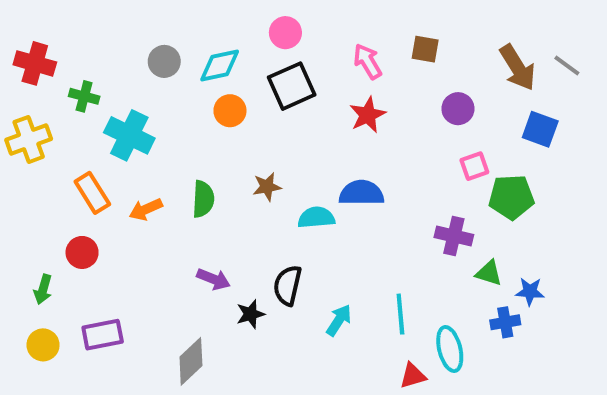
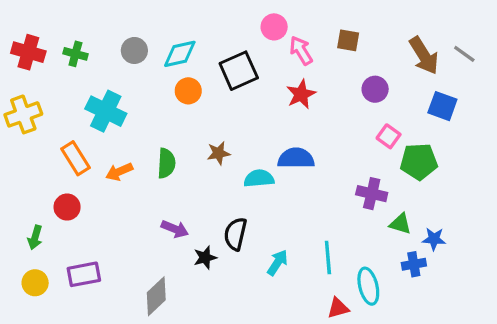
pink circle: (285, 33) -> (274, 27), moved
green cross: (84, 96) -> (75, 54), moved
pink square: (474, 166) -> (389, 136), turned -35

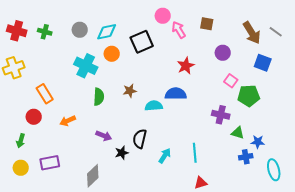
red star: (301, 94) -> (186, 66), moved
cyan cross: (106, 111) -> (86, 66), moved
orange arrow: (119, 172) -> (68, 121), moved
red circle: (67, 207) -> (34, 117), moved
cyan ellipse: (368, 286) -> (274, 170), moved

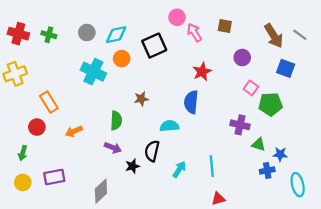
blue semicircle: (176, 94) -> (191, 102), turned -85
green semicircle: (99, 97) -> (116, 121), moved
cyan semicircle: (154, 106) -> (169, 126), moved

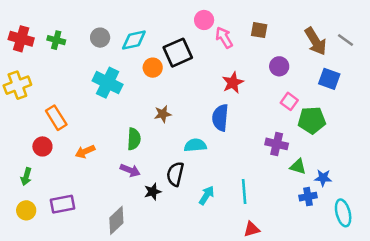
orange circle: (122, 59) -> (153, 68), moved

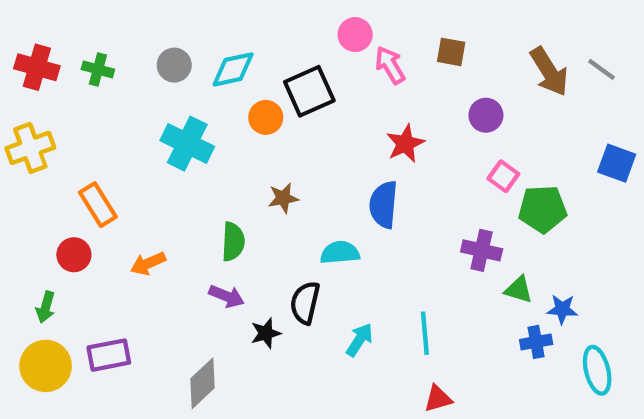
blue square: (329, 79) -> (617, 163), moved
yellow circle: (26, 210) -> (46, 366), size x1.5

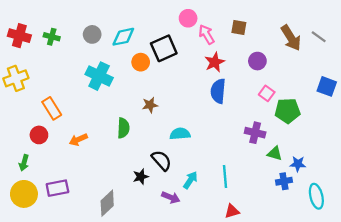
red star: (405, 144) -> (215, 62), moved
blue semicircle: (383, 205) -> (218, 91), moved
purple arrow: (227, 296) -> (171, 197), moved
black semicircle: (305, 303) -> (161, 160), turned 125

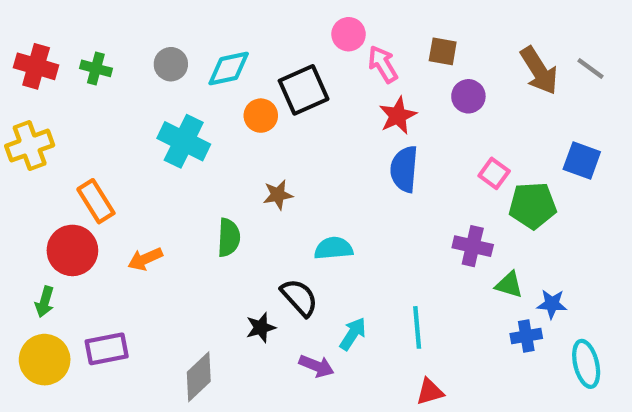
purple circle: (257, 61) -> (468, 96), moved
blue square: (327, 86) -> (582, 161), moved
red circle: (39, 135) -> (72, 250), size x1.5

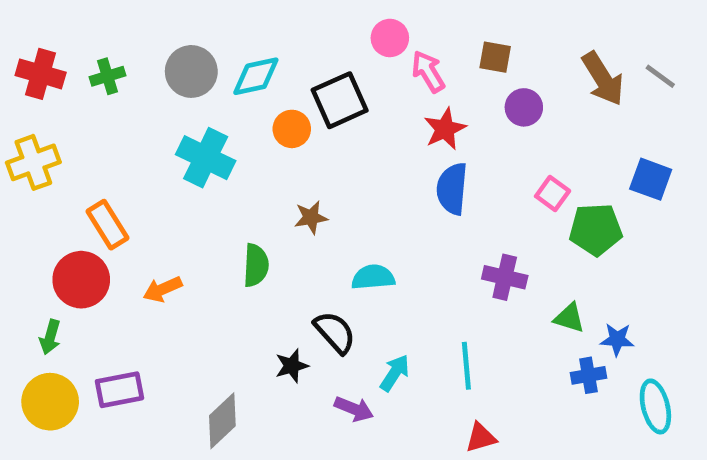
gray circle: (171, 64) -> (191, 71), size x1.4
green cross: (96, 68) -> (108, 76), turned -32
purple cross: (473, 246) -> (505, 277), moved

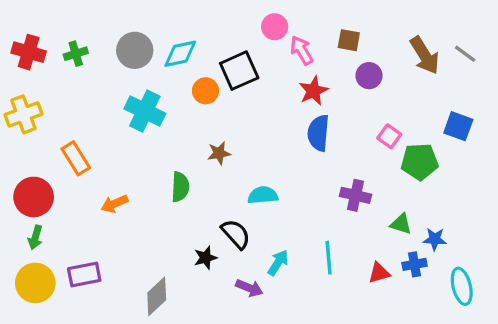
red circle: (81, 280) -> (34, 197), moved
red triangle: (481, 438) -> (379, 273), moved

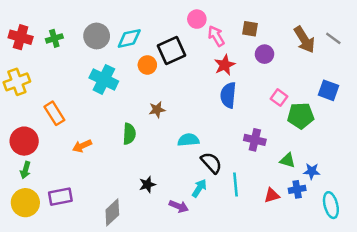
black semicircle: (236, 234) -> (211, 163), moved

